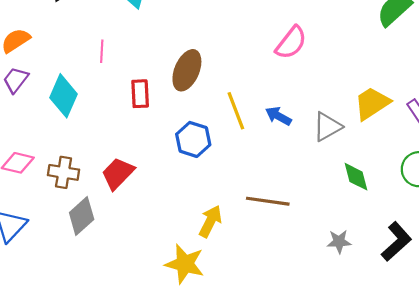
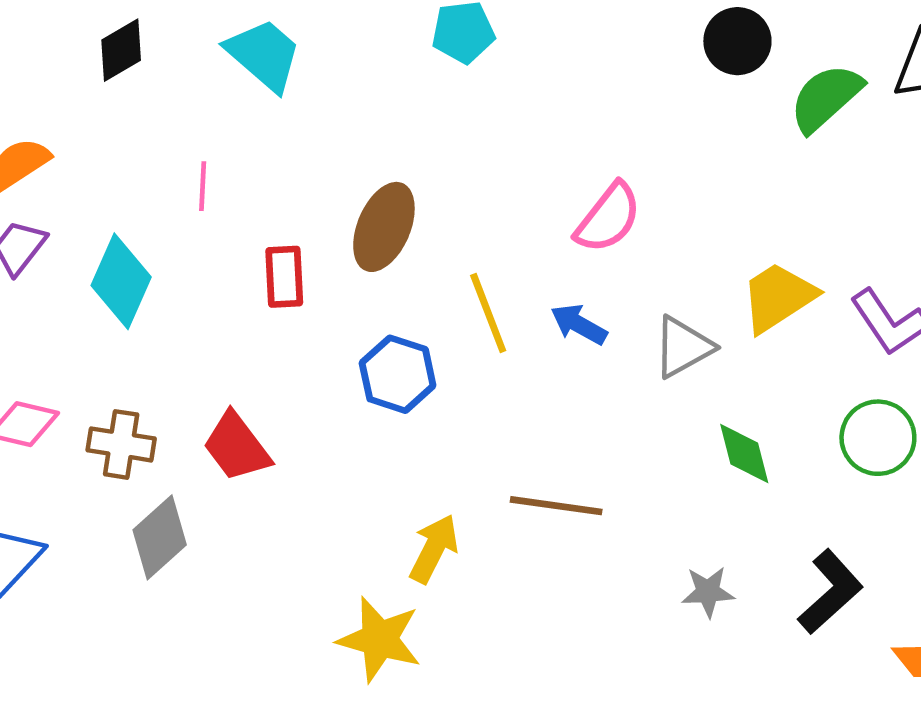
pink semicircle: (291, 43) -> (608, 218), moved
red trapezoid: (118, 173) -> (237, 447), turned -81

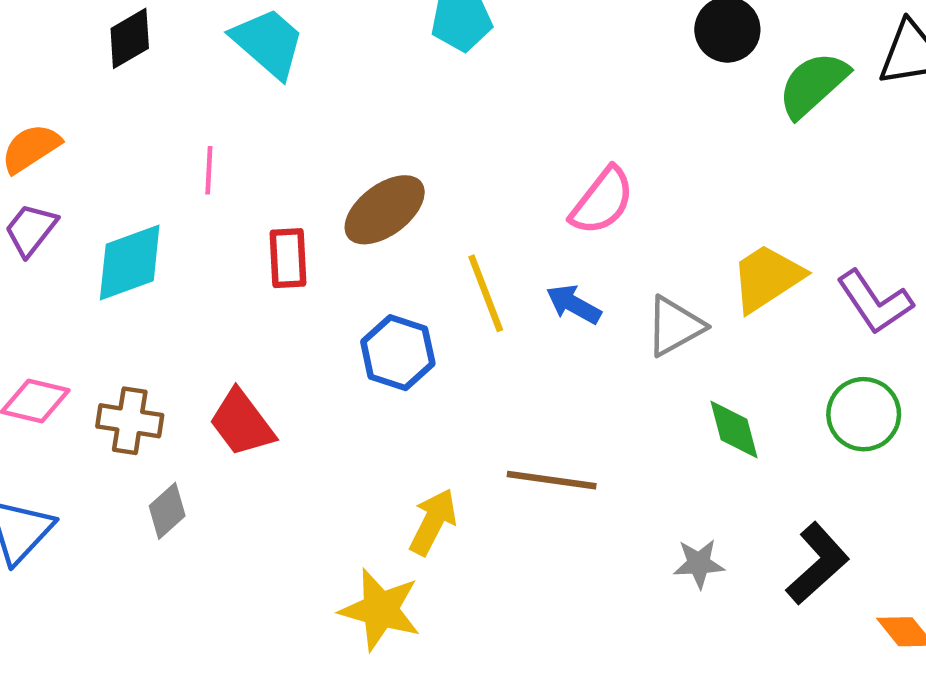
brown ellipse: (384, 227) -> (385, 210), turned 30
cyan diamond: (121, 281) -> (130, 263), turned 46
gray diamond: (160, 537) -> (167, 511), size x0.7

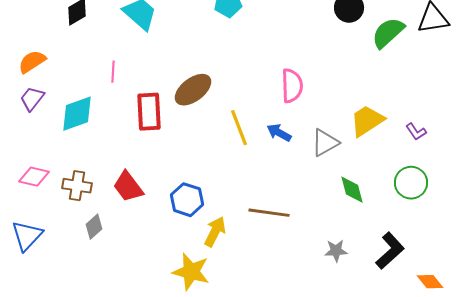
pink semicircle: (602, 201) -> (292, 86), turned -40
red rectangle: (288, 258) -> (149, 112), size x1.4
purple L-shape: (875, 302) -> (416, 132), size x0.6
blue hexagon: (398, 353) -> (187, 200), moved

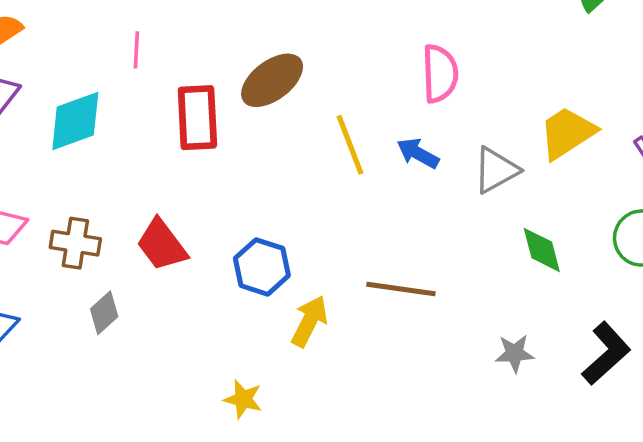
yellow star: (191, 272) -> (243, 399), moved, size x0.6

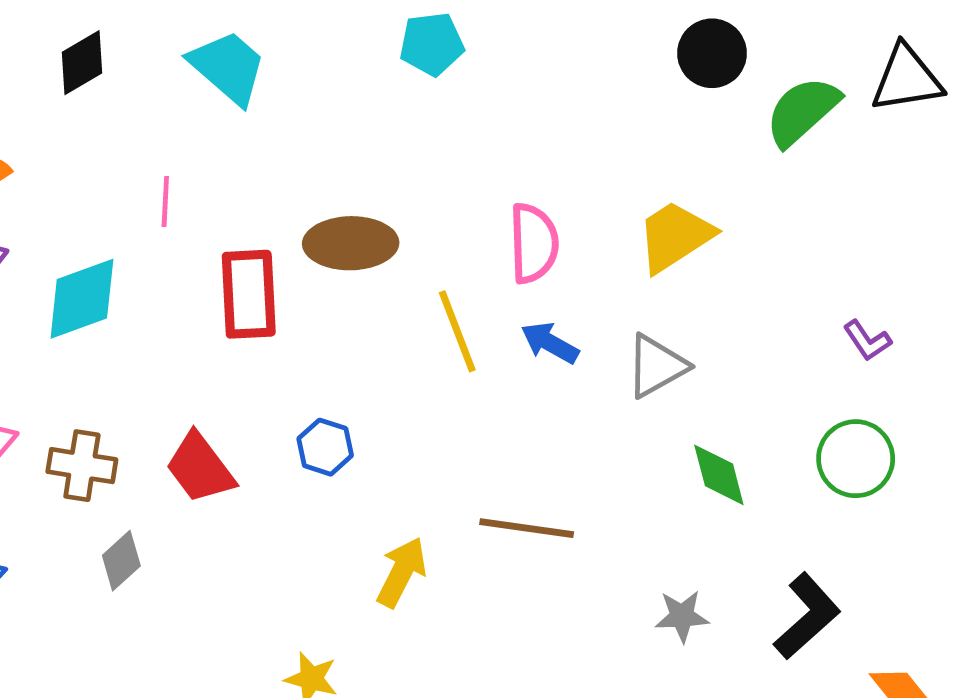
pink semicircle: (440, 74) -> (534, 243), moved
brown ellipse: (272, 80) -> (351, 243), turned 36
yellow trapezoid: (567, 133) -> (675, 236), moved
blue hexagon: (262, 267) -> (325, 447), moved, size x0.7

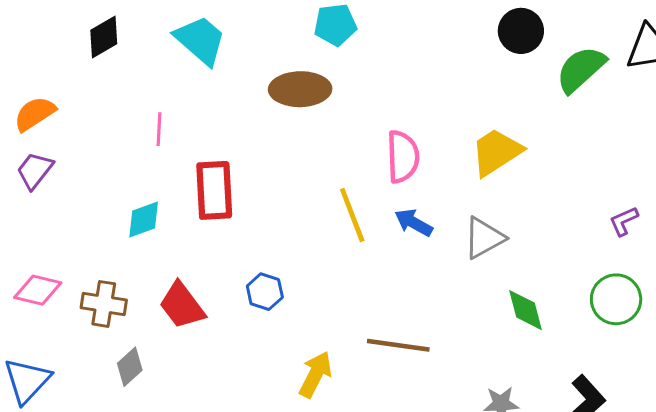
brown ellipse: (351, 243) -> (300, 89), moved
cyan diamond: (82, 299) -> (144, 220), moved, size x0.7
purple L-shape: (867, 341) -> (624, 221), turned 100

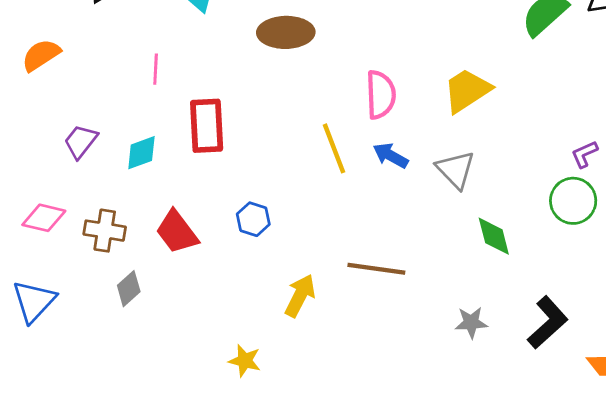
purple trapezoid: (35, 170) -> (81, 141), moved
gray triangle: (484, 238) -> (456, 170), turned -45
green circle: (616, 299) -> (573, 201), moved

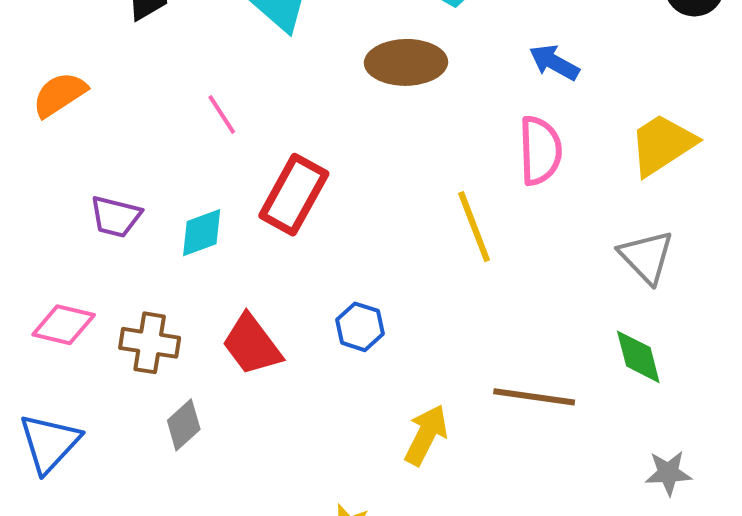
pink line: (156, 69) -> (222, 114), turned -36
red rectangle: (207, 126) -> (294, 195), turned 32
purple trapezoid: (81, 141) -> (116, 217), turned -114
blue arrow: (391, 156) -> (554, 62), moved
green diamond: (494, 236) -> (638, 357), moved

